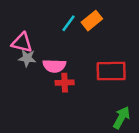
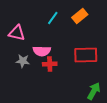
orange rectangle: (92, 21) -> (80, 16), moved
gray star: (27, 58) -> (23, 61), moved

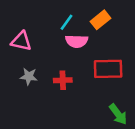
pink semicircle: (42, 51) -> (77, 41), moved
green arrow: (94, 91) -> (118, 114), turned 114

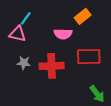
cyan line: (67, 22) -> (26, 18), moved
red cross: (63, 80) -> (52, 66), size x1.6

